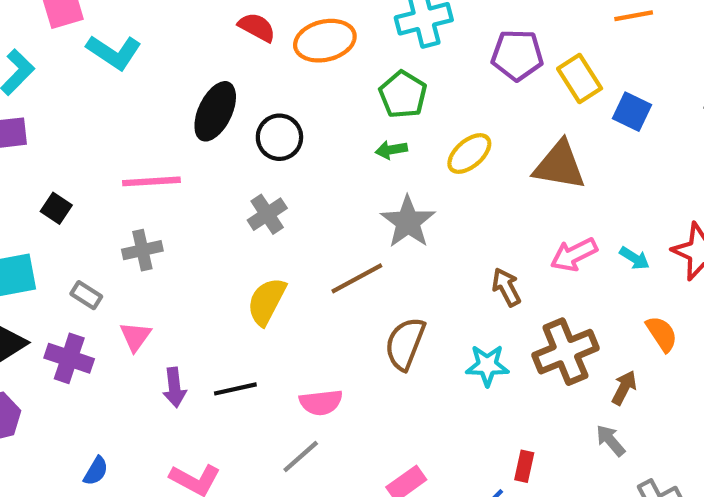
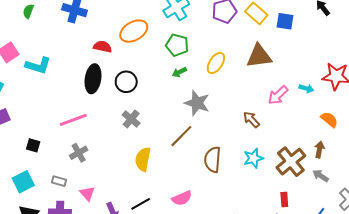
red semicircle: (257, 27) -> (103, 47), moved
brown cross: (565, 352) -> (291, 162), moved

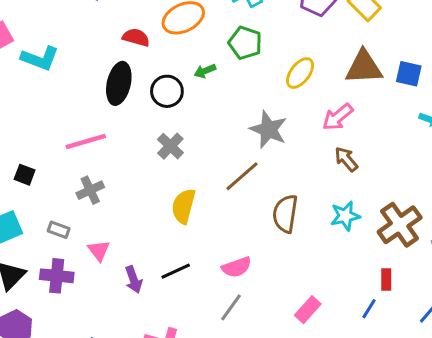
blue square: (285, 21) -> (409, 74), moved
green arrow: (179, 72) -> (205, 71), moved
pink arrow: (278, 95) -> (338, 117), moved

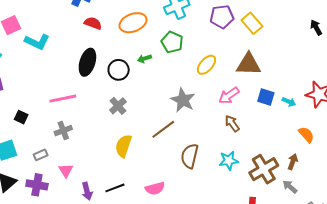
red semicircle: (136, 37) -> (93, 23), moved
blue square: (409, 74) -> (266, 97), moved
gray rectangle: (59, 230) -> (41, 155), turned -48

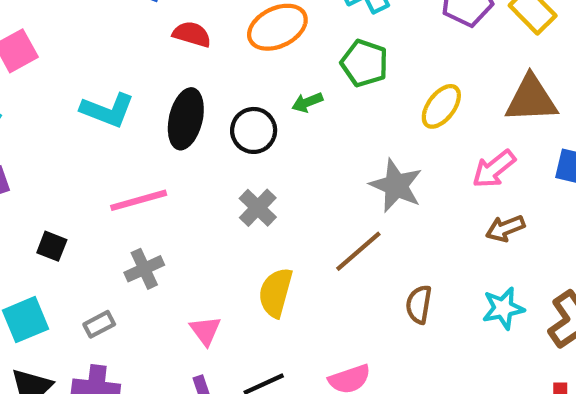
cyan L-shape: (37, 42) -> (107, 110), moved
brown arrow: (232, 123) -> (505, 228), turned -72
brown semicircle: (190, 156) -> (419, 304), size x0.7
pink triangle: (66, 171) -> (205, 331), moved

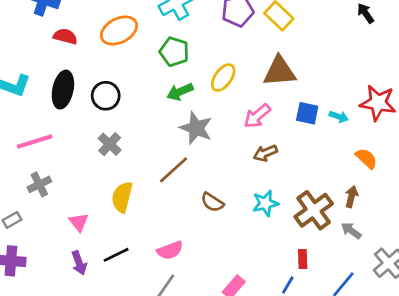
green arrow: (307, 102) -> (180, 92), moved, size x1.4
brown semicircle: (419, 304) -> (212, 202), turned -65

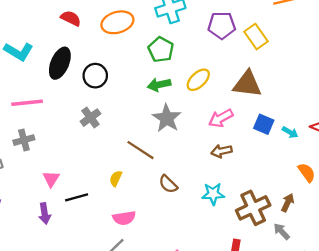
brown line: (173, 170) -> (141, 150), turned 64
yellow semicircle: (122, 197) -> (116, 178), moved, size x0.6
black line: (116, 255) -> (77, 197), moved

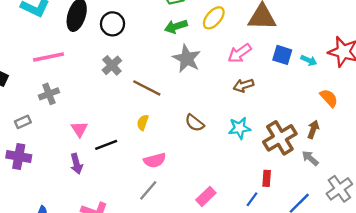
brown line: (141, 150) -> (147, 88), moved

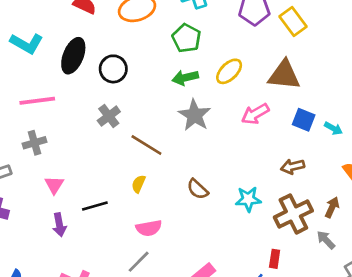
brown arrow: (244, 85) -> (293, 166), moved
pink triangle: (79, 129) -> (54, 185), moved

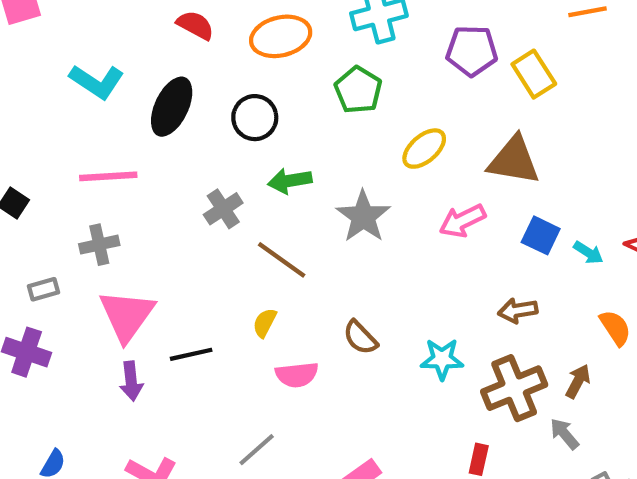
black circle: (113, 69) -> (255, 118), moved
green arrow: (185, 78) -> (290, 181), moved
pink triangle: (54, 185) -> (127, 315), size x1.8
pink semicircle: (149, 228) -> (297, 375), moved

